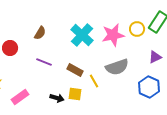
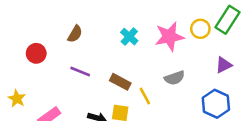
cyan cross: (82, 35) -> (129, 37), size x0.6
gray semicircle: (117, 67) -> (175, 78), size x0.7

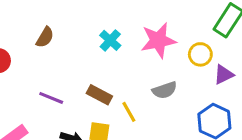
yellow circle: (200, 29) -> (200, 54), moved
purple line: (80, 71) -> (51, 98), moved

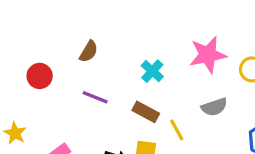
cyan cross: (110, 40) -> (152, 71), moved
purple line: (51, 98) -> (95, 97), moved

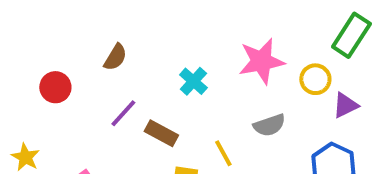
purple line: (95, 97) -> (123, 113), turned -70
brown rectangle: (146, 112) -> (161, 133), moved

